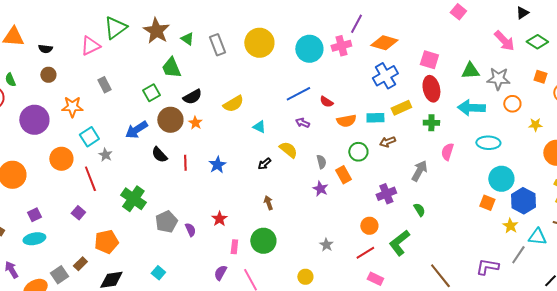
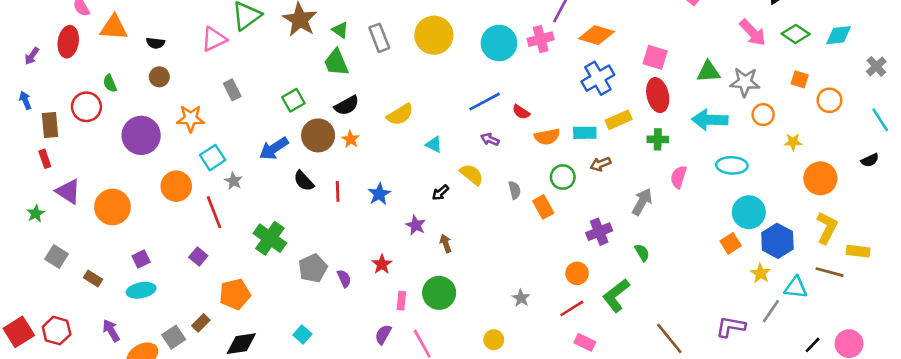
green trapezoid: (171, 68) -> (336, 63), moved
purple star: (320, 189) -> (416, 225), moved
orange square: (487, 203) -> (731, 243), turned 35

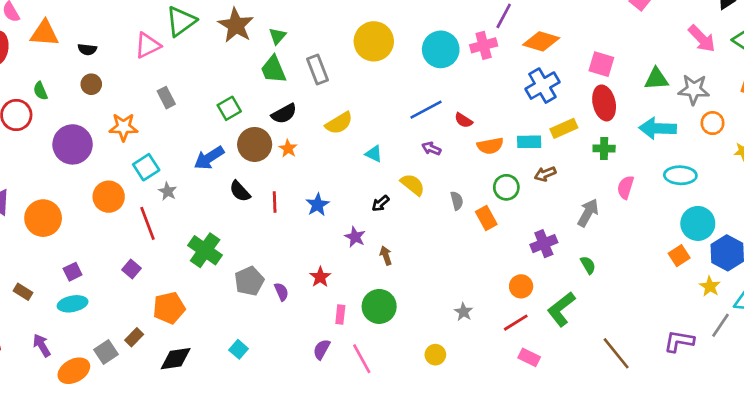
green triangle: (340, 30) -> (277, 36), turned 36
gray rectangle: (379, 38) -> (318, 69), moved

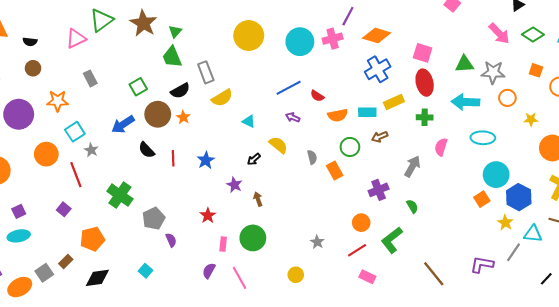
gray rectangle: (318, 69) -> (206, 72), moved
purple semicircle: (281, 292) -> (171, 240), moved

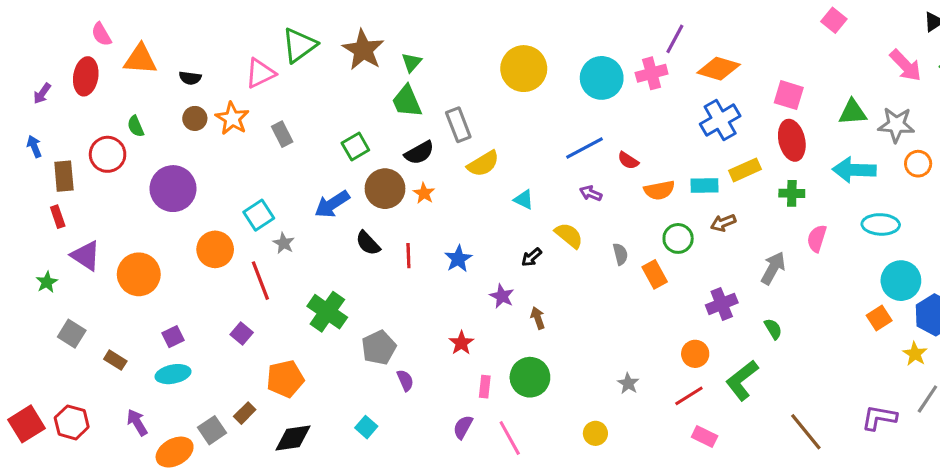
orange star: (58, 101) -> (232, 118), moved, turned 30

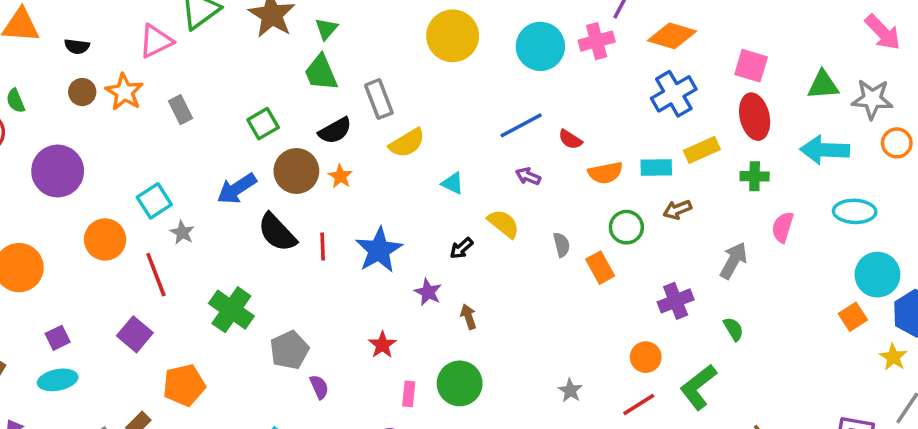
black semicircle: (368, 243) -> (277, 232), size x1.4
blue star: (458, 259) -> (379, 250), size x1.5
purple square: (242, 334) -> (135, 334), size x1.4

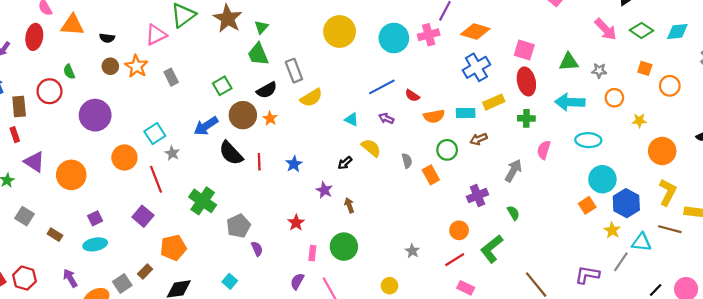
gray star: (872, 99) -> (599, 71), size x0.6
cyan triangle: (453, 183) -> (351, 119), moved
blue star: (379, 250) -> (294, 164), size x0.6

